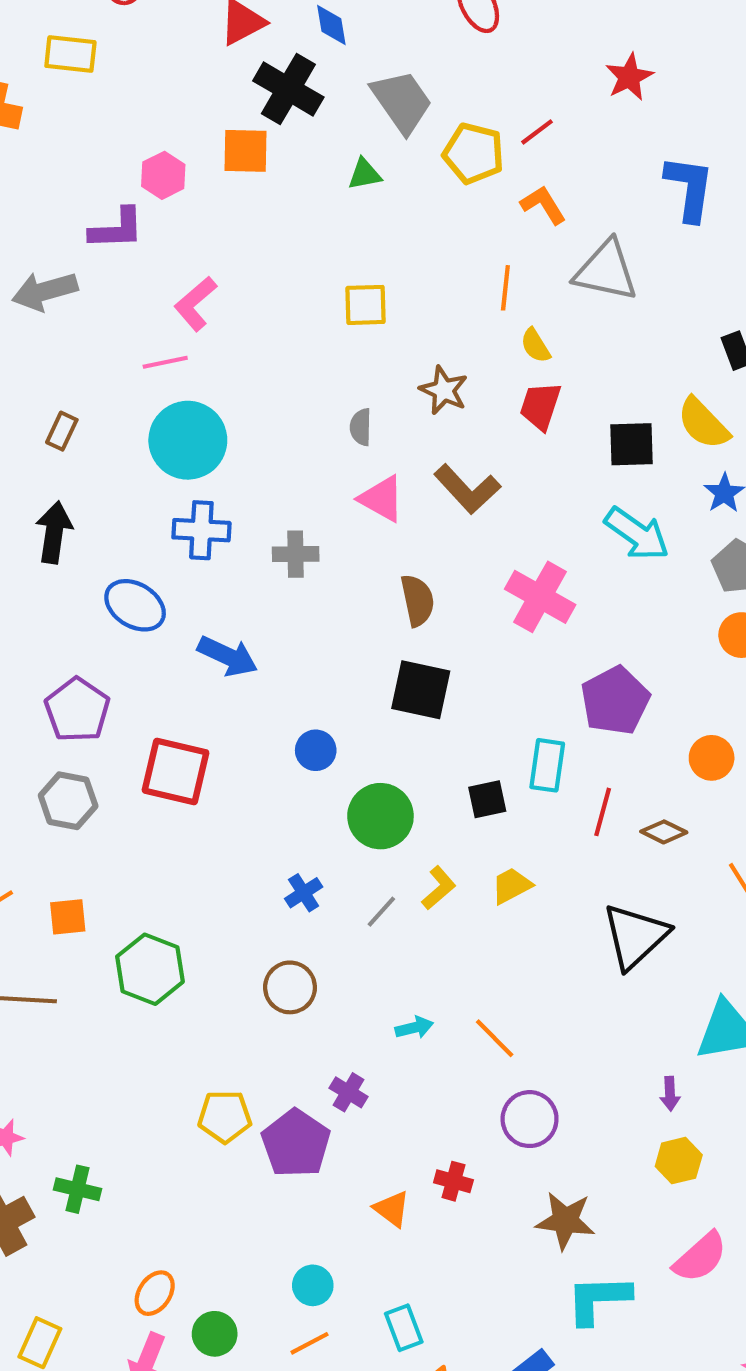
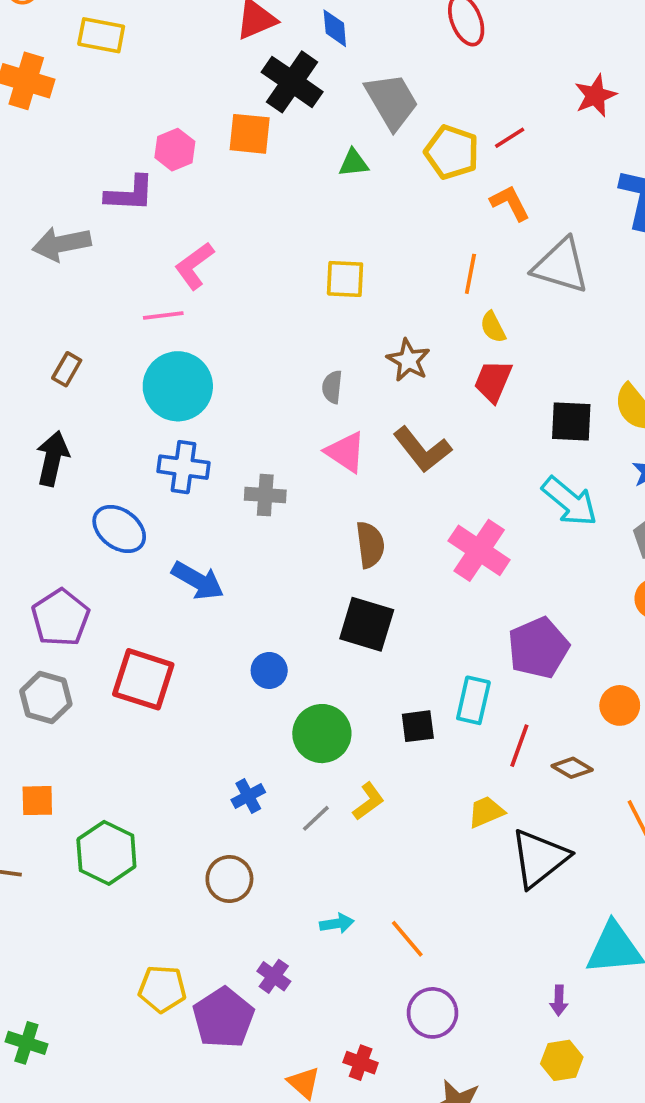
yellow trapezoid: (511, 886) -> (486, 812), moved

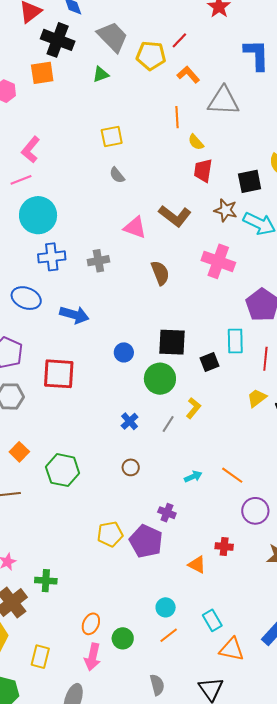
brown star: (408, 360) -> (226, 210), moved
gray semicircle: (332, 387) -> (117, 175), moved, turned -30
black square: (367, 624) -> (172, 342), moved
orange square: (37, 801) -> (19, 452), turned -30
brown circle: (229, 879) -> (131, 467), size x0.7

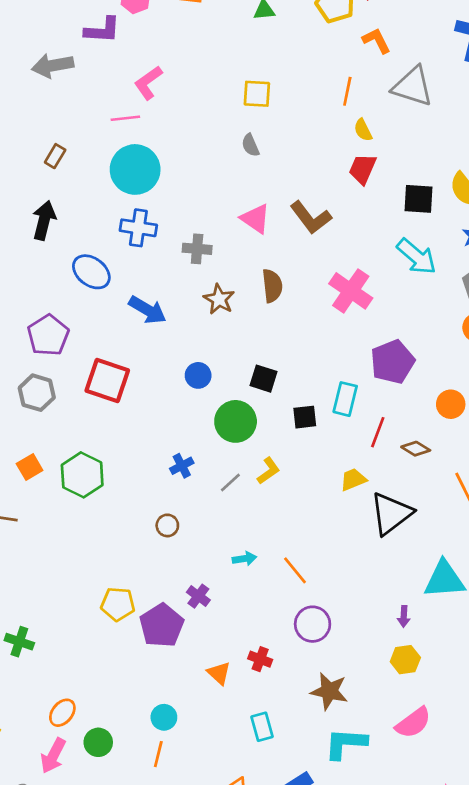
brown star: (226, 210) -> (219, 299), moved
black square: (172, 342) -> (264, 379), size x0.7
green hexagon: (63, 470) -> (82, 475), moved
cyan rectangle: (212, 620) -> (262, 727), moved
orange line: (169, 635) -> (158, 754), turned -54

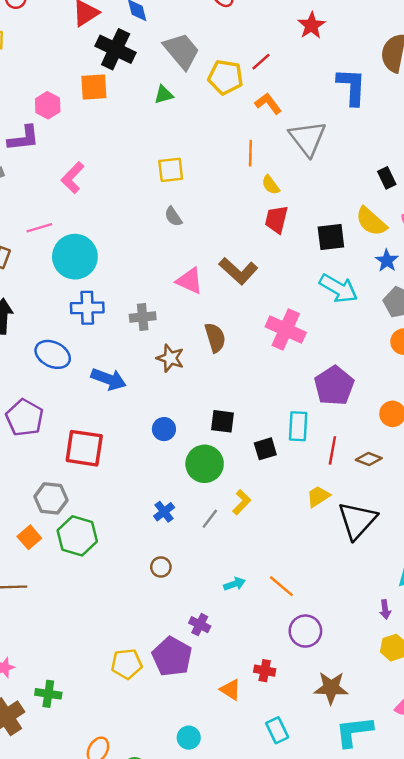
gray triangle: (413, 86) -> (308, 138), turned 45
pink line: (125, 118) -> (39, 228), moved
gray hexagon: (37, 393) -> (51, 498), moved
yellow pentagon: (118, 604) -> (127, 664), moved

